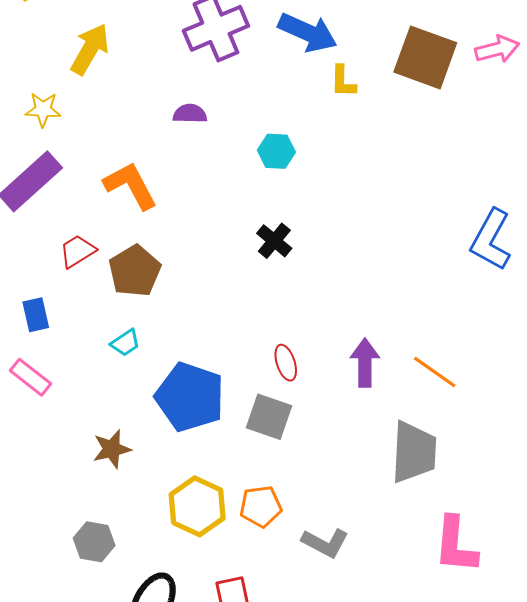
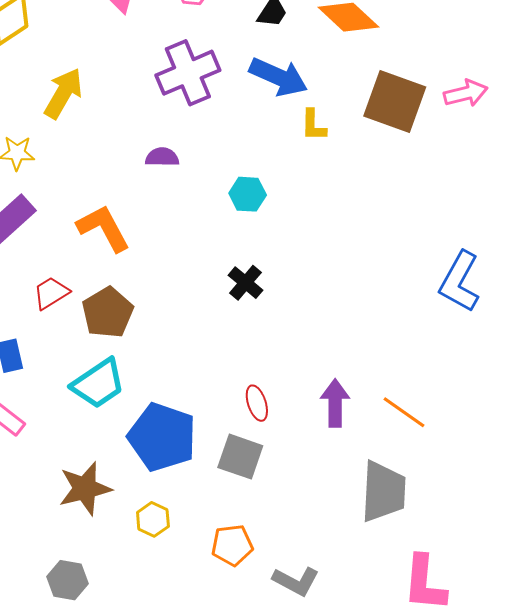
cyan trapezoid: (125, 343) -> (98, 384), size x1.8
brown star: (112, 449) -> (85, 489), size x1.4
yellow hexagon: (197, 506) -> (153, 519), moved, size x0.6

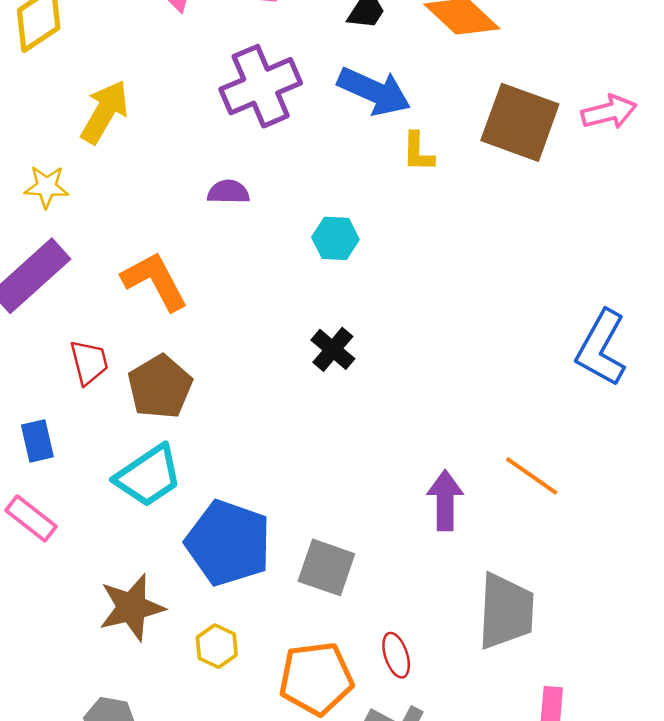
red trapezoid: (51, 293) -> (89, 362), turned 108
red ellipse: (257, 403) -> (396, 655), moved
orange line: (404, 412) -> (532, 476), moved
orange pentagon: (232, 545) -> (316, 678), size x1.4

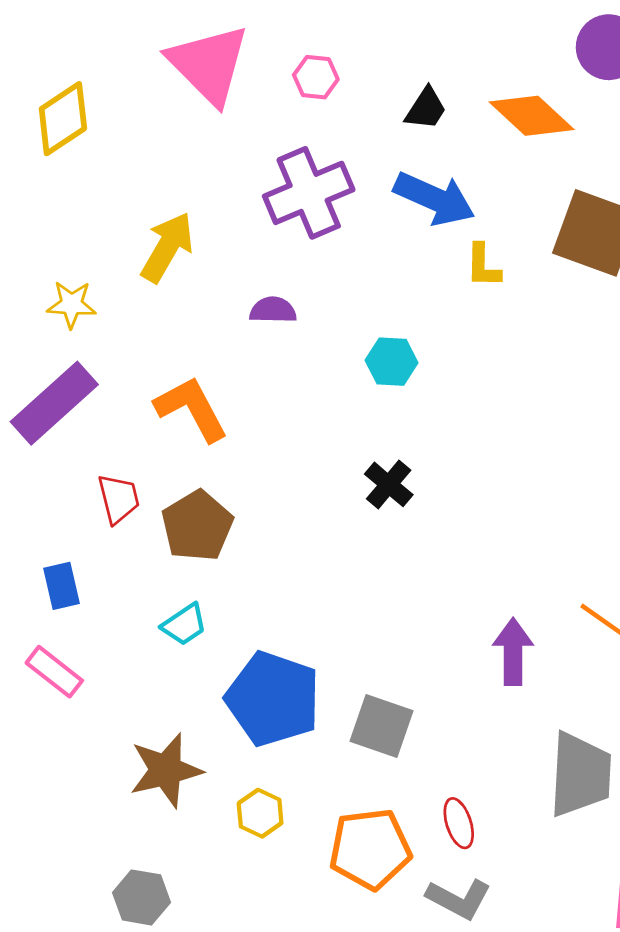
yellow arrow: (105, 112) -> (167, 247), moved
cyan trapezoid: (148, 476) -> (184, 625), size x0.6

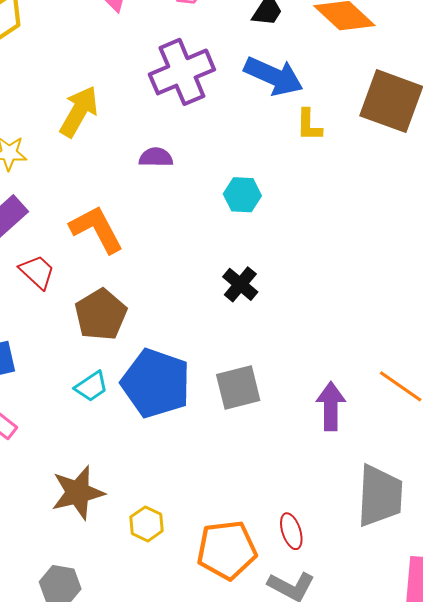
red trapezoid: (119, 499) -> (37, 272), moved, turned -33
blue pentagon: (273, 699) -> (156, 383), moved
gray square: (382, 726) -> (238, 387), moved, turned -33

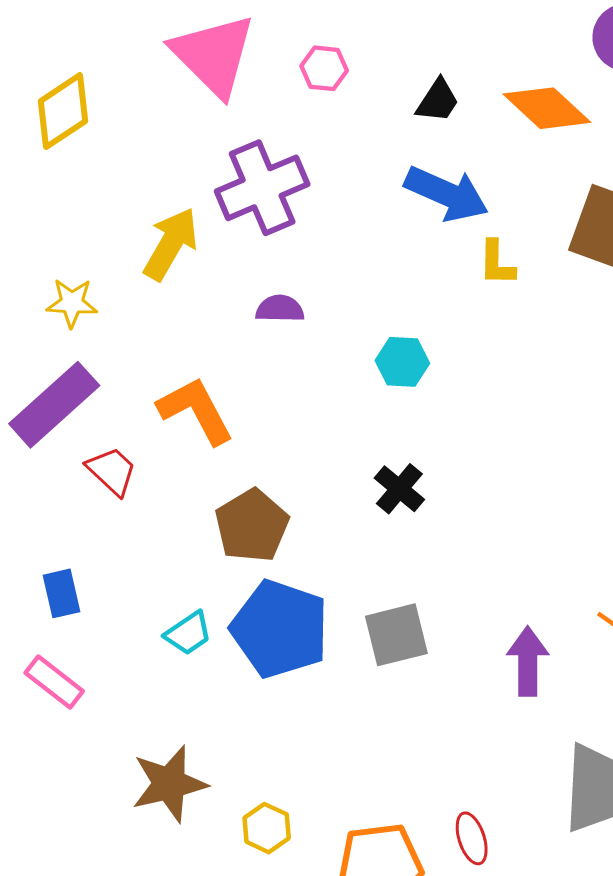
purple cross: (182, 72) -> (262, 188), moved
brown pentagon: (101, 315) -> (252, 526), moved

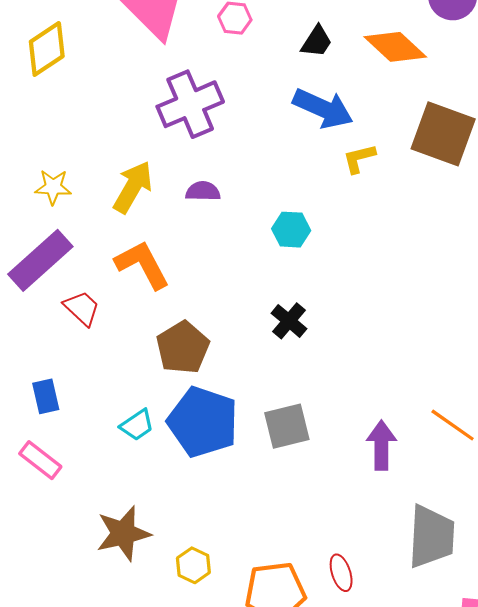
yellow arrow: (171, 244) -> (133, 187), moved
yellow L-shape: (497, 263) -> (359, 158), turned 75

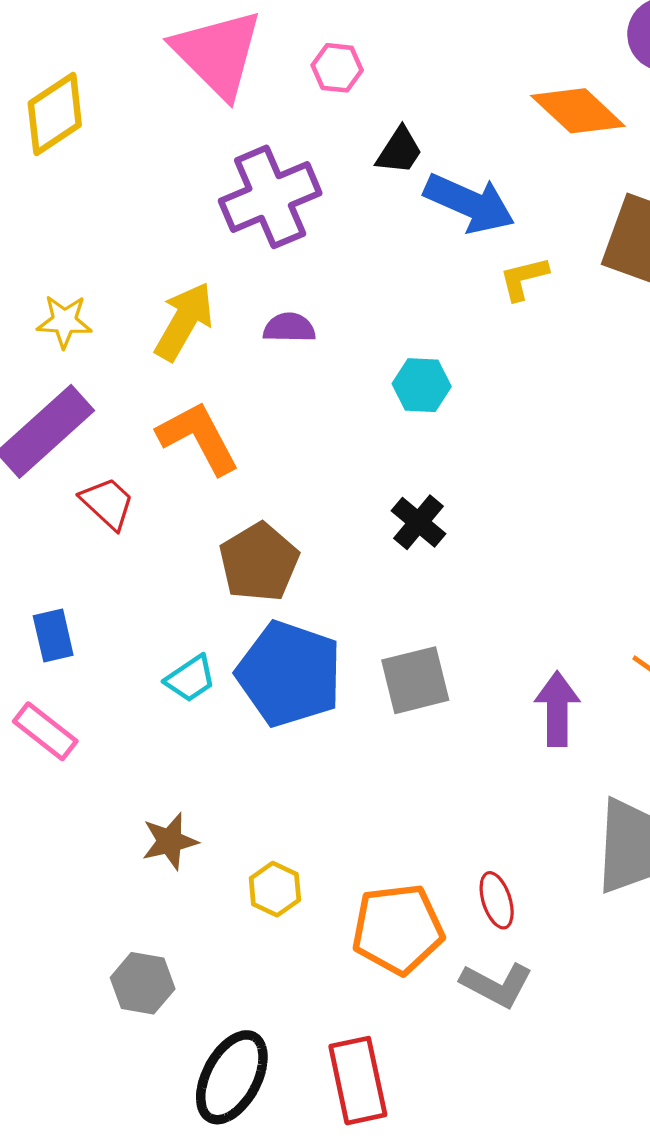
black trapezoid: (317, 41) -> (399, 151), moved
brown star: (123, 533) -> (170, 841), size x0.7

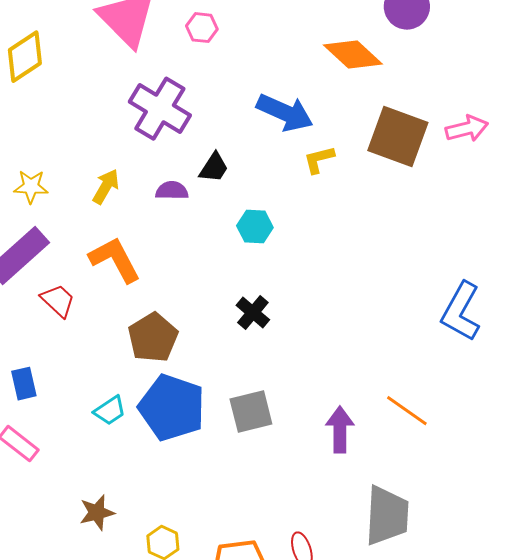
black trapezoid: (399, 151) -> (214, 168), moved
purple cross: (270, 197) -> (160, 109), turned -36
yellow arrow: (184, 321) -> (106, 187), size x0.7

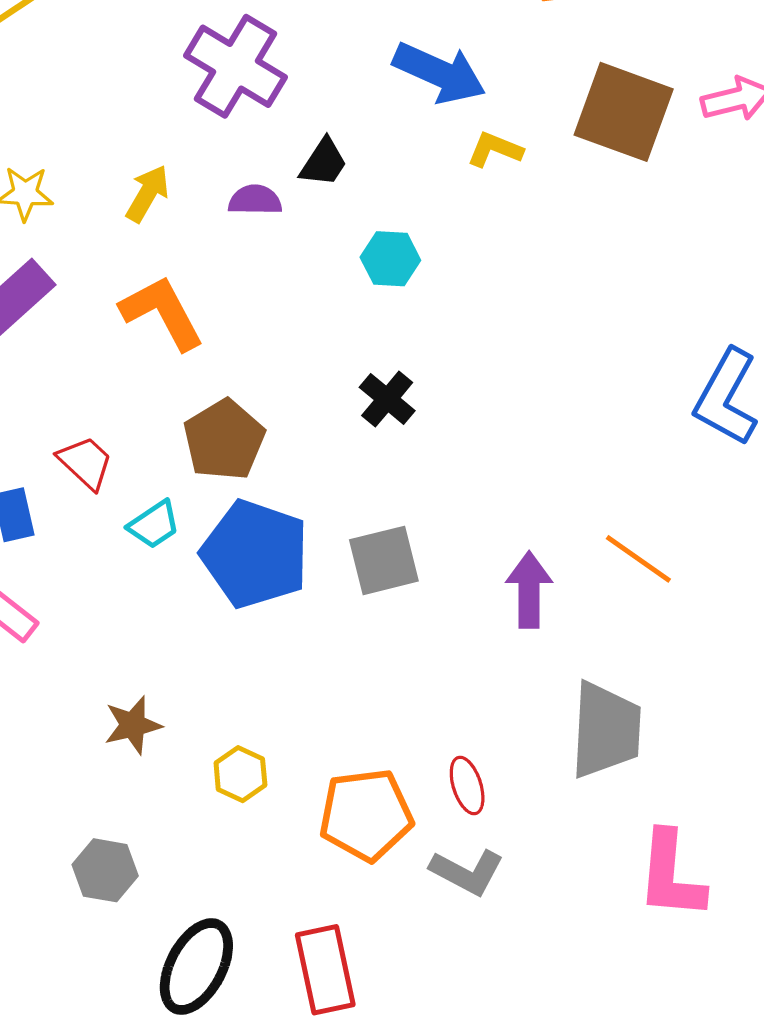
yellow L-shape: (319, 160) -> (495, 149), turned 36
red trapezoid: (58, 301) -> (85, 463), moved
cyan trapezoid: (110, 411) -> (154, 525), moved

